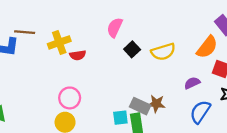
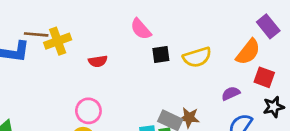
pink semicircle: (115, 27) -> (141, 29), turned -66
yellow cross: (59, 42) -> (58, 41), moved
black square: (132, 49) -> (161, 55), turned 35

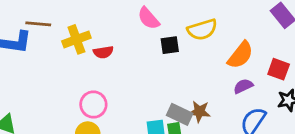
yellow cross: (58, 41) -> (76, 39), moved
orange semicircle: (248, 52) -> (240, 55), moved
yellow semicircle: (197, 57) -> (202, 30), moved

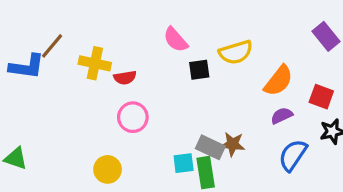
brown line: (38, 24) -> (52, 46), turned -55
yellow cross: (76, 39) -> (95, 63), turned 32
pink circle: (93, 104) -> (133, 117), moved

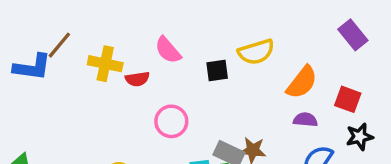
pink semicircle: (176, 40) -> (168, 50), moved
purple semicircle: (282, 116) -> (305, 120), turned 30
pink circle: (133, 117) -> (171, 121), moved

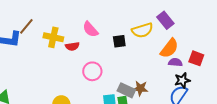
purple rectangle: (353, 35) -> (165, 20), moved
purple semicircle: (305, 120) -> (175, 62), moved
black star: (360, 137) -> (182, 80), moved

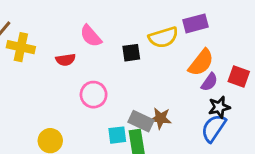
purple rectangle: (165, 20) -> (195, 23), turned -66
yellow cross: (53, 37) -> (21, 47), moved
purple semicircle: (175, 62) -> (209, 82), turned 120

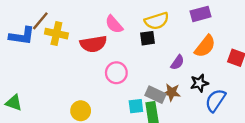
yellow semicircle: (163, 37) -> (157, 21), moved
red semicircle: (66, 60) -> (93, 44), size x1.6
purple semicircle: (209, 82) -> (177, 62), moved
black star: (219, 107) -> (199, 83), moved

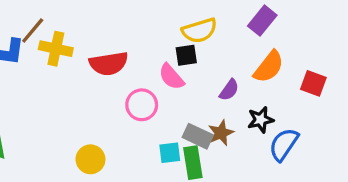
purple rectangle: (200, 14) -> (262, 21), turned -36
pink semicircle: (114, 24) -> (171, 77), moved
brown star: (172, 92) -> (221, 133), turned -30

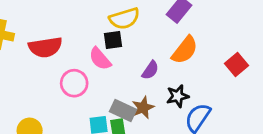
red square: (313, 83) -> (237, 64), moved, turned 30

